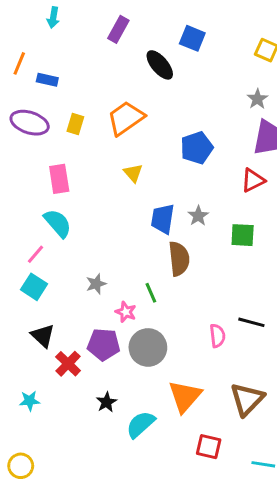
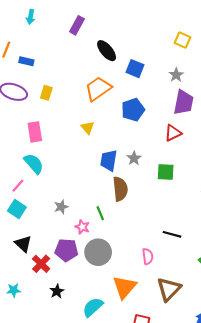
blue square: (192, 38) -> (135, 69), moved
orange trapezoid: (126, 118) -> (98, 89), moved
pink semicircle: (217, 336) -> (148, 256), moved
black star: (107, 402) -> (57, 291), moved

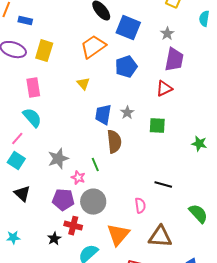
blue square: (135, 69) -> (128, 28), size x1.4
yellow rectangle: (46, 93) -> (44, 51), size x1.5
gray star: (61, 207) -> (58, 159), size x1.5
red cross: (41, 264) -> (73, 226), moved, turned -30
brown triangle: (169, 289) -> (160, 237), turned 50

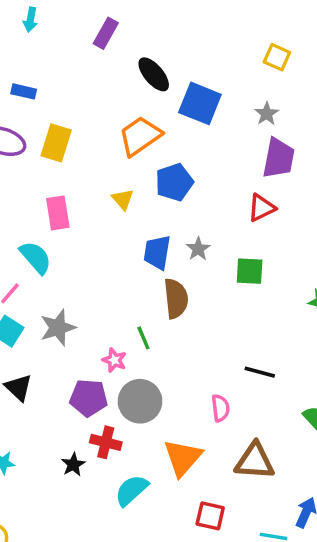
blue pentagon: (126, 67) -> (174, 182), moved
pink rectangle: (33, 88) -> (58, 213), moved
gray star: (58, 159) -> (58, 328), moved

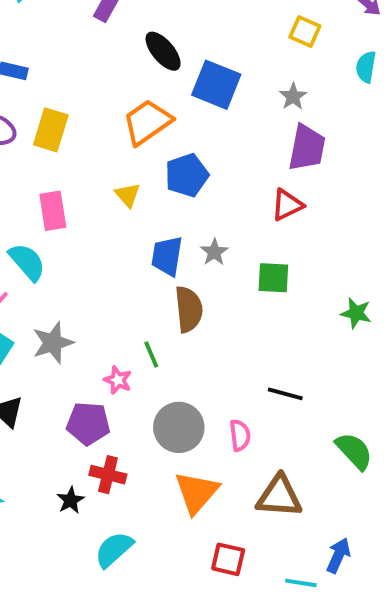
gray circle: (140, 401) -> (179, 427), moved
cyan semicircle: (131, 490) -> (114, 549), moved

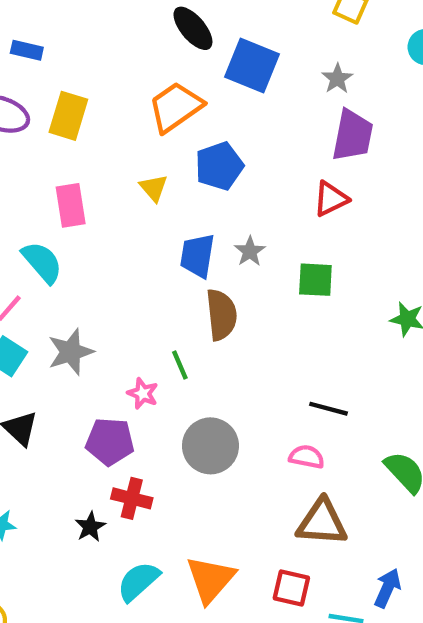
pink semicircle: (240, 435) -> (307, 457), moved, turned -72
orange triangle: (197, 492) -> (210, 579), moved
red square: (228, 559) -> (291, 588), moved

